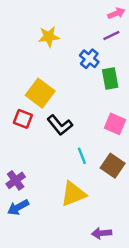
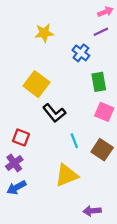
green rectangle: (110, 78) -> (99, 82), moved
red square: (23, 119) -> (21, 137), moved

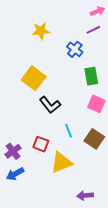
red square: (21, 137) -> (41, 144), moved

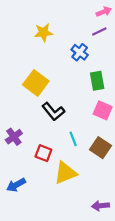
purple cross: (13, 151) -> (14, 137), moved
purple arrow: (85, 195) -> (100, 206), moved

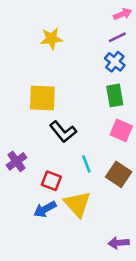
blue cross: (80, 52) -> (115, 62), moved
yellow square: (36, 83) -> (42, 98), turned -35
yellow triangle: (65, 173) -> (77, 204), turned -50
blue arrow: (16, 185) -> (45, 209), moved

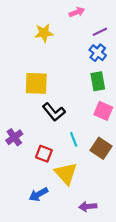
pink arrow: (123, 14) -> (77, 12), moved
blue arrow: (45, 209) -> (38, 194), moved
purple arrow: (119, 243) -> (88, 206), moved

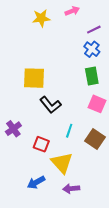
yellow star: (44, 33) -> (41, 18), moved
cyan line: (74, 139) -> (69, 131), turned 40
purple arrow: (88, 206) -> (71, 189), moved

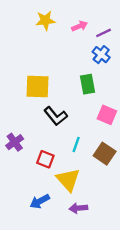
pink arrow: (72, 11) -> (80, 26), moved
green rectangle: (92, 76) -> (88, 84), moved

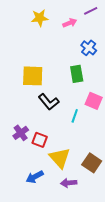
purple line: (103, 33) -> (91, 11), moved
purple cross: (15, 142) -> (21, 133), moved
cyan line: (76, 144) -> (75, 116), moved
brown square: (105, 154) -> (92, 163), moved

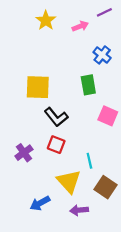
yellow star: (40, 18) -> (46, 20), turned -30
cyan line: (75, 116) -> (89, 161), moved, turned -32
red square: (40, 140) -> (56, 145), moved

